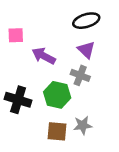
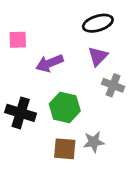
purple triangle: (86, 50) -> (98, 56), turned 30
purple arrow: (44, 56) -> (50, 63), turned -50
gray cross: (80, 75) -> (113, 85), moved

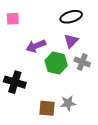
pink square: (18, 40) -> (13, 19), moved
green hexagon: (65, 107) -> (56, 63), moved

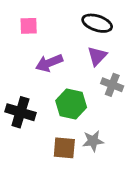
black ellipse: (71, 17) -> (97, 23), turned 35
pink square: (13, 19) -> (29, 26), moved
green hexagon: (56, 63) -> (71, 104), moved

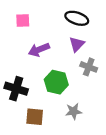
brown square: (64, 148) -> (35, 117), moved

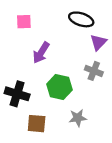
purple triangle: (77, 44) -> (98, 42), moved
purple arrow: (39, 50) -> (41, 53), turned -36

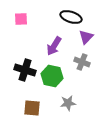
purple arrow: (41, 53) -> (54, 46), moved
black cross: (17, 94) -> (25, 70), moved

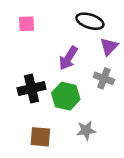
black cross: (25, 70) -> (32, 89), turned -30

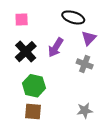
black cross: (32, 89) -> (26, 52), moved, turned -30
green hexagon: (66, 96) -> (34, 86), moved
gray star: (86, 130) -> (85, 111), moved

